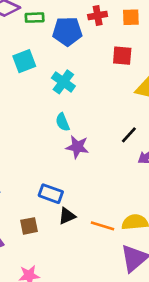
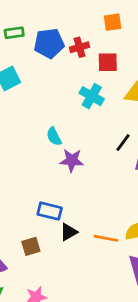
red cross: (98, 16) -> (80, 47), moved
cyan cross: (63, 82) -> (92, 96), moved

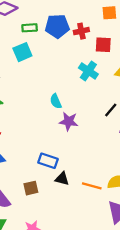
green rectangle: (14, 33) -> (30, 28), moved
black triangle: (69, 232) -> (62, 179), turned 40

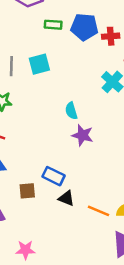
cyan square: (22, 52) -> (39, 64), moved
brown square: (31, 188) -> (27, 191), moved

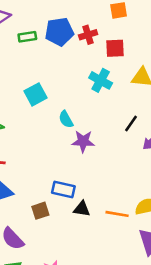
cyan square: (39, 64) -> (36, 94), moved

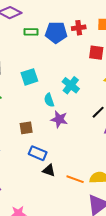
red cross: (88, 35) -> (79, 28), moved
cyan cross: (101, 80) -> (71, 85), moved
brown square: (40, 211) -> (26, 128), moved

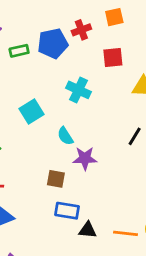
cyan cross: (71, 85) -> (78, 90), moved
brown square: (26, 128) -> (56, 179), moved, turned 32

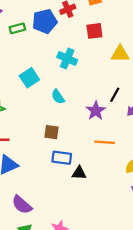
purple star: (85, 158) -> (96, 111), moved, turned -30
orange line: (126, 233) -> (105, 142), moved

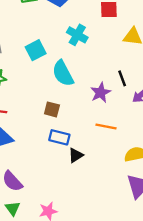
black line: (115, 95) -> (122, 78), turned -56
cyan semicircle: (58, 97) -> (63, 73), size x1.6
black triangle: (79, 173) -> (76, 155), turned -42

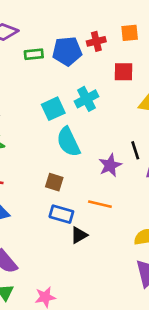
cyan cross: (77, 35) -> (86, 99), turned 30
cyan square: (36, 50) -> (53, 109), moved
orange line: (106, 126) -> (100, 204), moved

